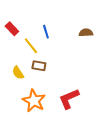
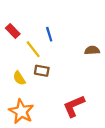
brown semicircle: (86, 33) -> (92, 50), moved
orange star: (34, 101) -> (21, 111), moved

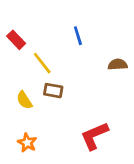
blue line: (49, 34) -> (78, 36), moved
orange star: (21, 111) -> (27, 143), size x0.6

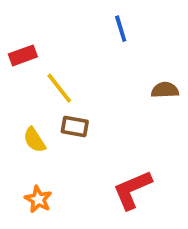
blue line: (78, 36) -> (121, 29), moved
red rectangle: (16, 40) -> (23, 55), turned -66

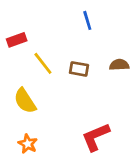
brown rectangle: (75, 126) -> (79, 69), moved
yellow semicircle: (34, 140) -> (25, 101), size x1.4

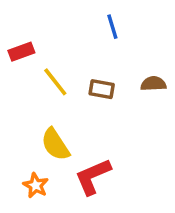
yellow semicircle: (25, 101) -> (55, 144), moved
red L-shape: (96, 137) -> (93, 176), moved

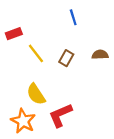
brown rectangle: (102, 89) -> (66, 58), turned -70
orange star: (36, 185) -> (23, 121), size x1.5

